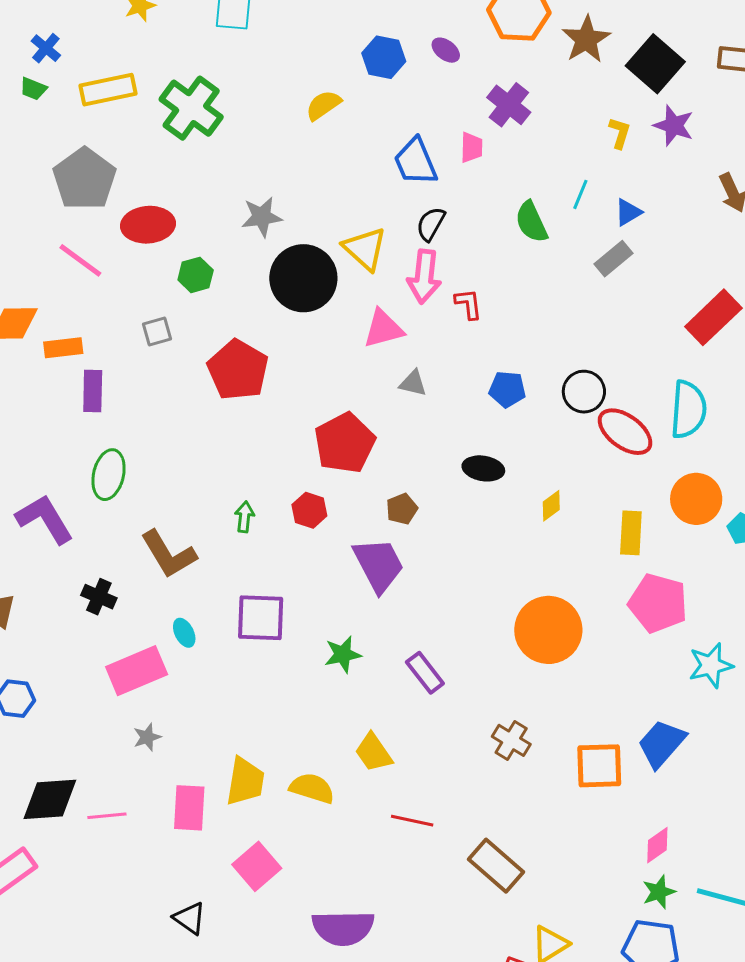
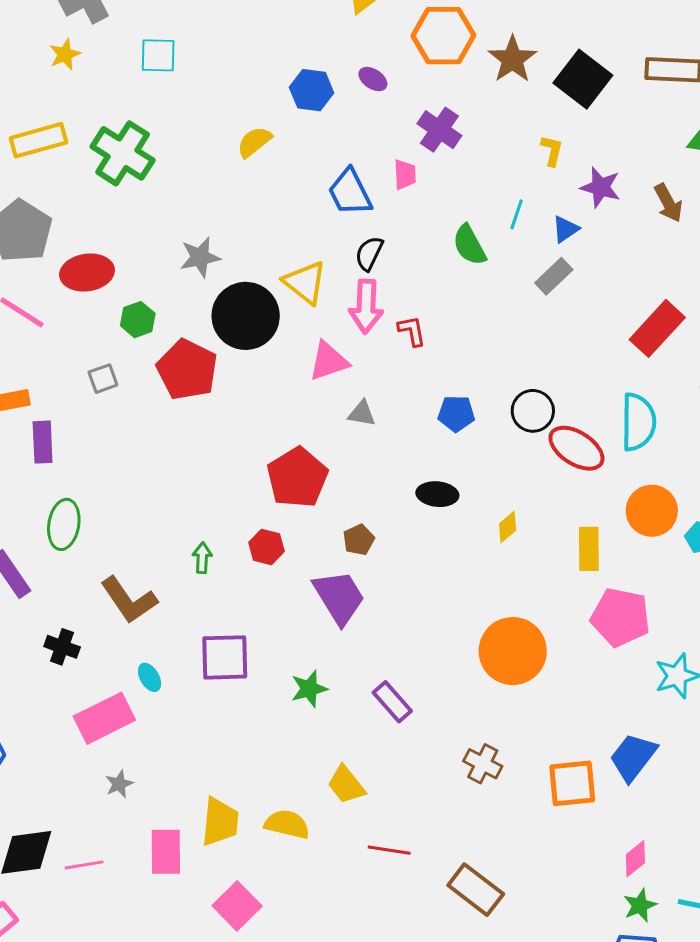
purple star: (674, 125) -> (601, 187), moved
red pentagon: (238, 370) -> (187, 370), moved

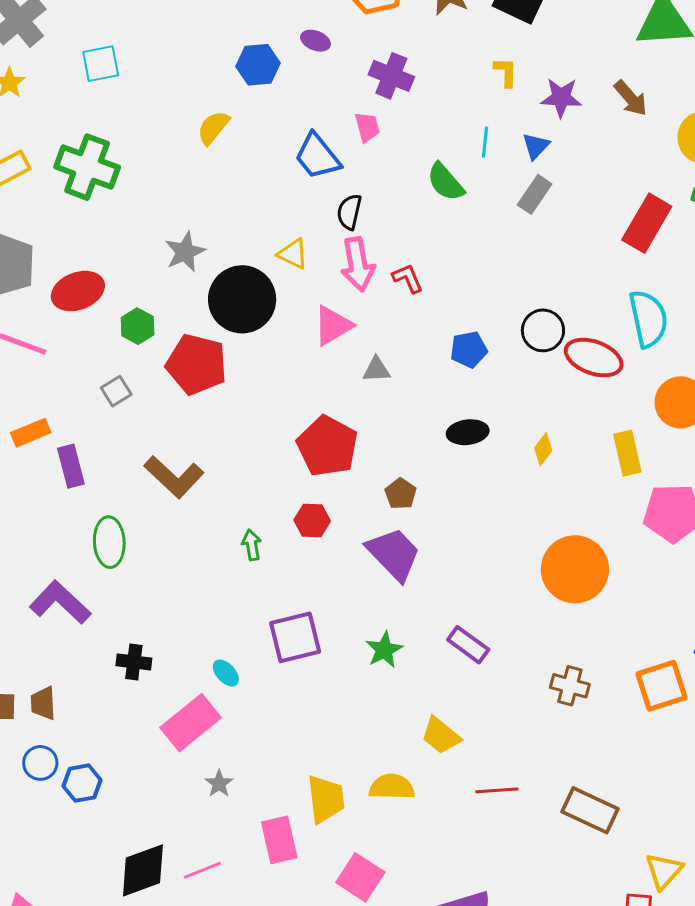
yellow triangle: (305, 282) -> (293, 254), size x0.7
brown L-shape: (129, 600) -> (174, 477), moved

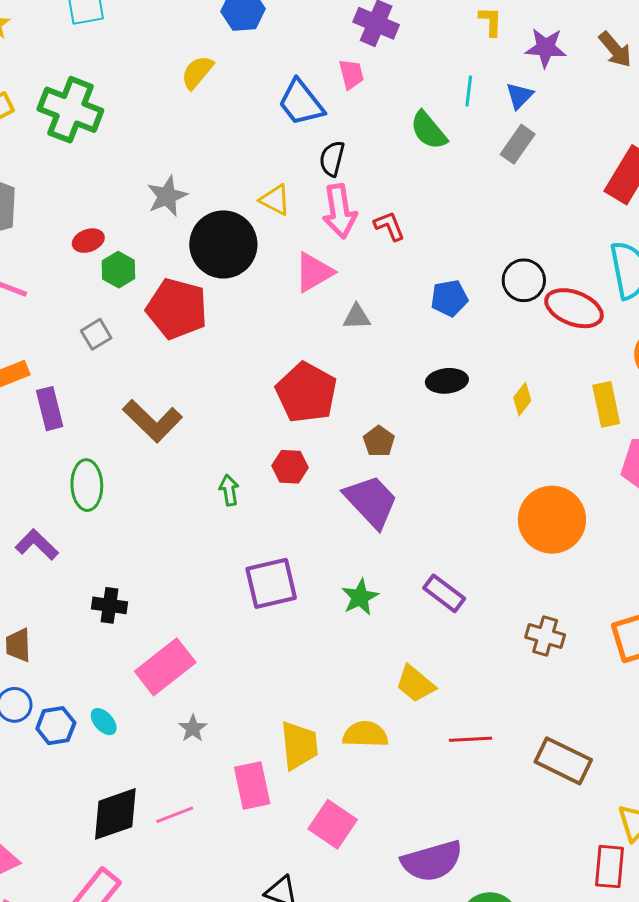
red ellipse: (78, 291) -> (88, 241), moved, size x0.6
purple L-shape: (60, 602) -> (37, 545), size x0.7
cyan ellipse: (226, 673) -> (104, 722), moved

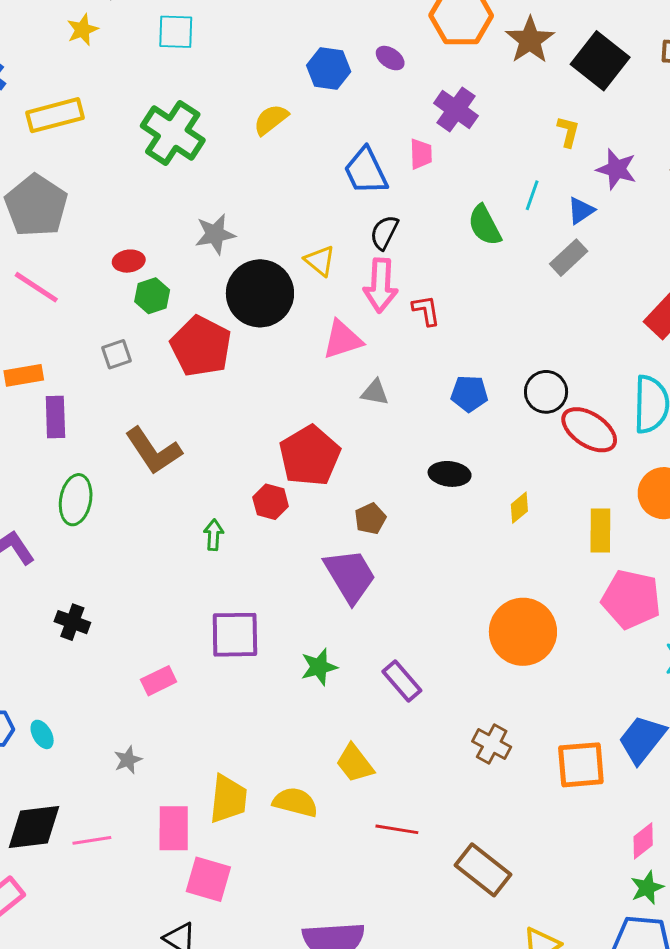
green cross: (70, 110) -> (173, 133), moved
red hexagon: (290, 467) -> (271, 502), moved
pink rectangle: (165, 667) -> (159, 681), moved, size x0.6
pink square: (333, 824) -> (208, 879), moved, turned -30

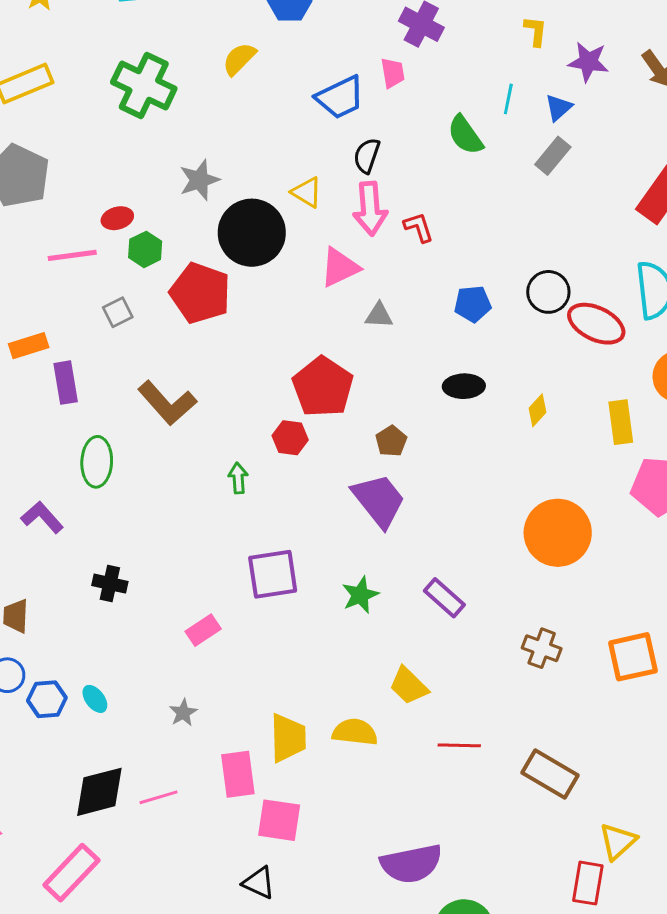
blue trapezoid: (366, 171) -> (340, 97), turned -82
pink line: (36, 287) -> (72, 255), moved, turned -33

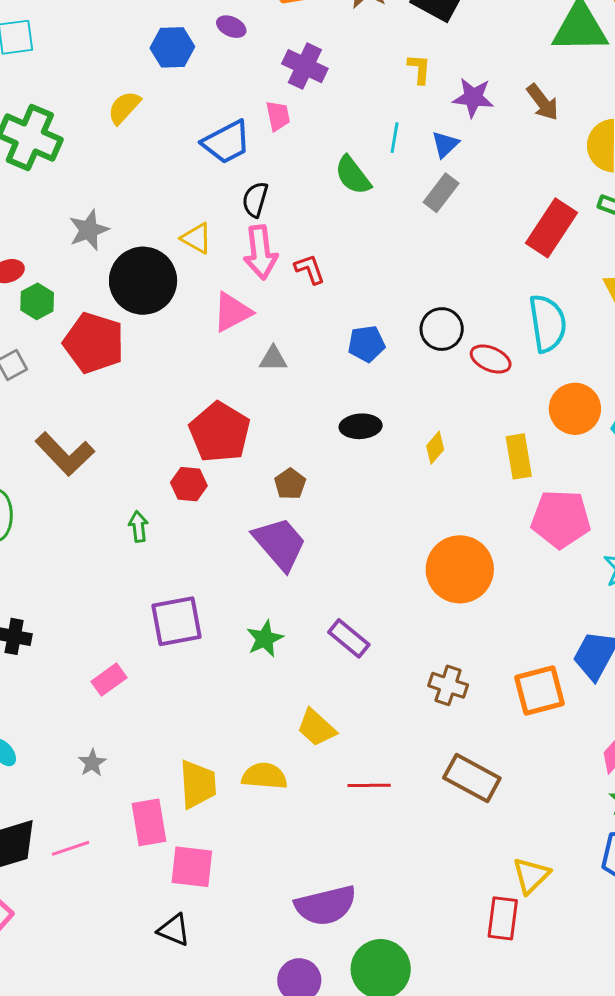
red ellipse: (596, 324) -> (491, 359), size x0.7
brown rectangle: (550, 774) -> (472, 778), moved

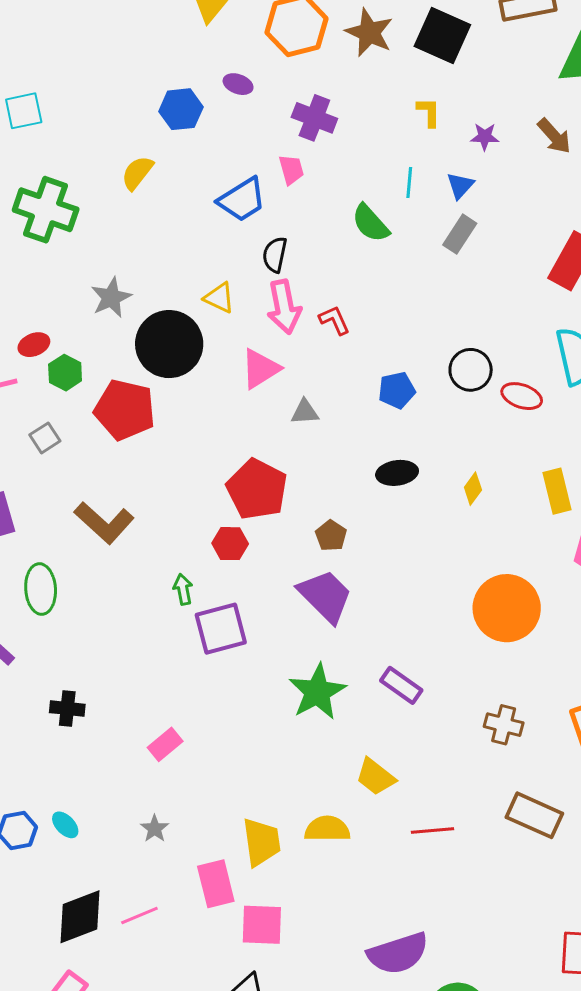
purple star: (473, 98) -> (485, 137), size x0.7
purple square: (176, 621) -> (221, 629), moved
green star: (265, 639) -> (317, 692), size x1.5

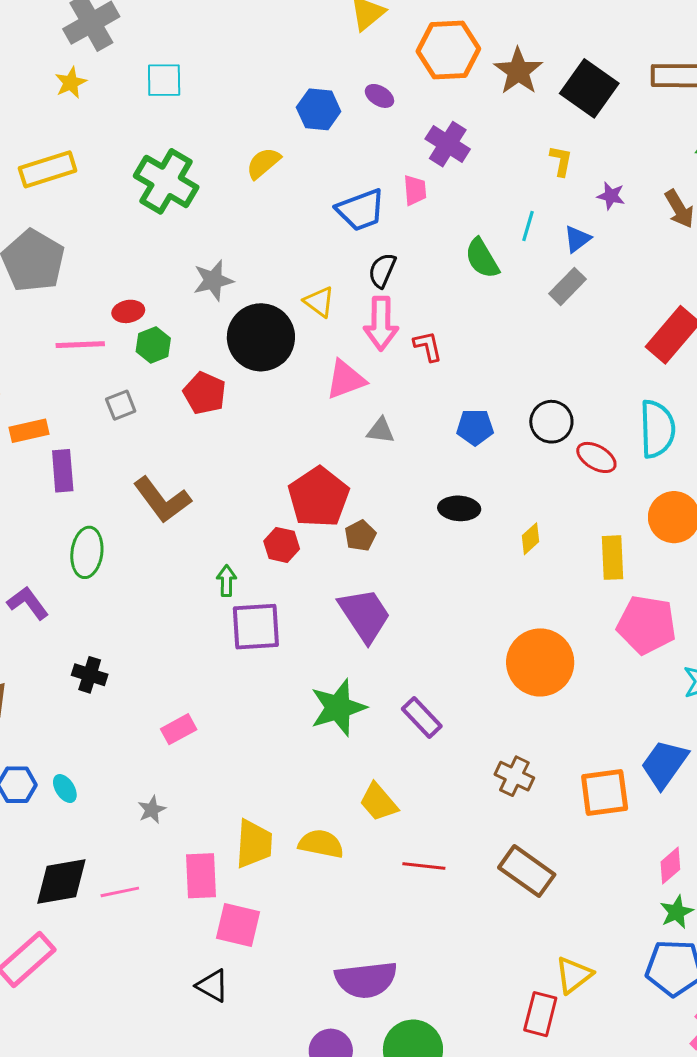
red pentagon: (125, 410) -> (205, 393), size x0.7
brown pentagon: (331, 536) -> (360, 536), moved

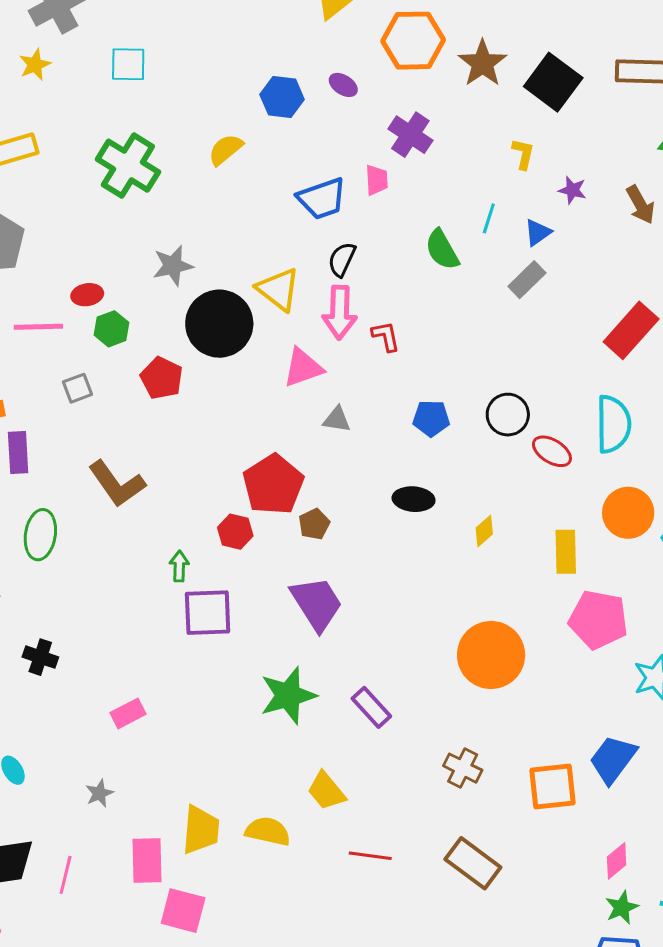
yellow triangle: (319, 302) -> (278, 289), size x1.4
pink line: (120, 892) -> (66, 875), turned -66

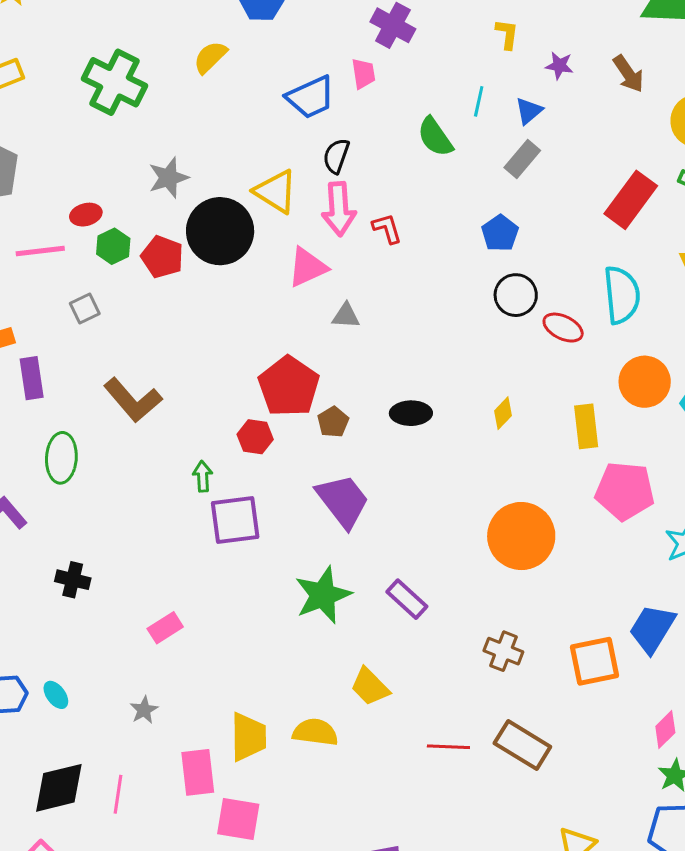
red pentagon: (162, 378) -> (162, 257), moved
blue pentagon: (431, 418) -> (500, 233), moved, turned -30
black ellipse: (414, 499) -> (411, 413), moved
red line: (370, 856) -> (448, 747), moved

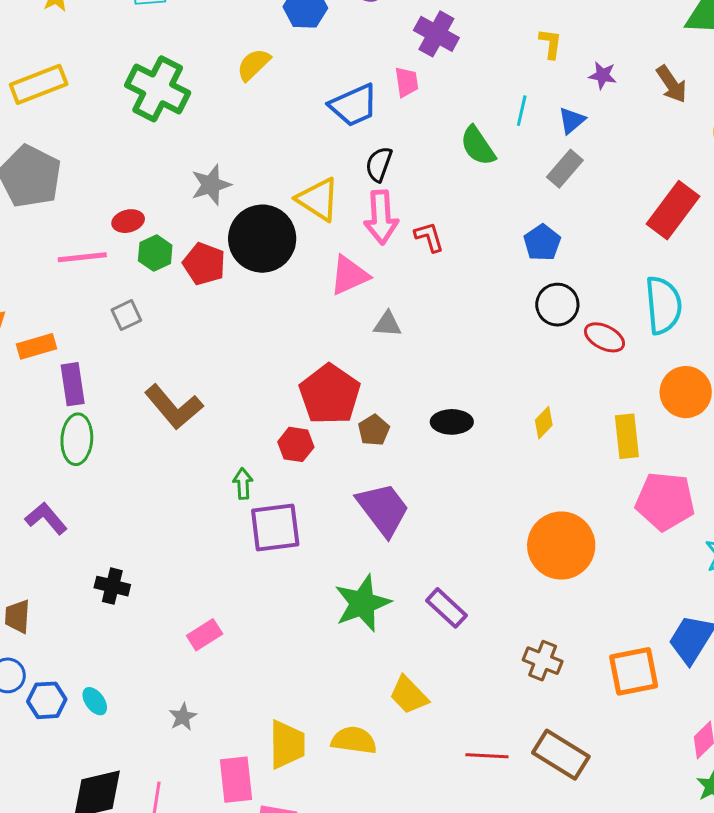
green ellipse: (61, 458) -> (77, 439), moved

